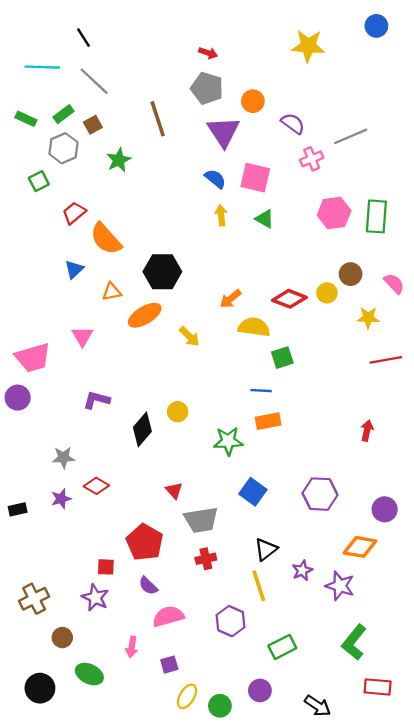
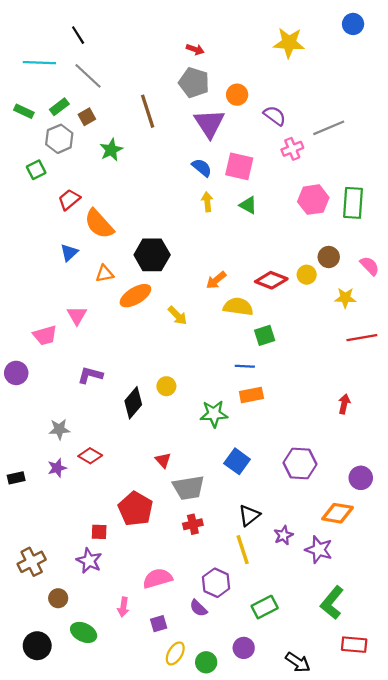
pink trapezoid: (33, 358) -> (45, 335), moved, size x0.7
purple semicircle: (148, 586) -> (198, 608), moved

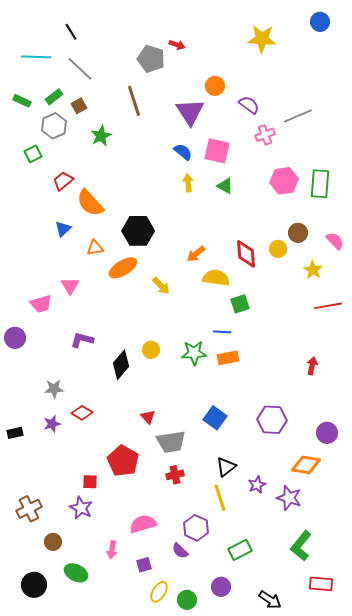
gray pentagon: (194, 83) -> (151, 59), moved
red diamond: (271, 280) -> (246, 254), turned 64
yellow star: (345, 298) -> (313, 270), turned 30
green star: (214, 414) -> (194, 353), moved

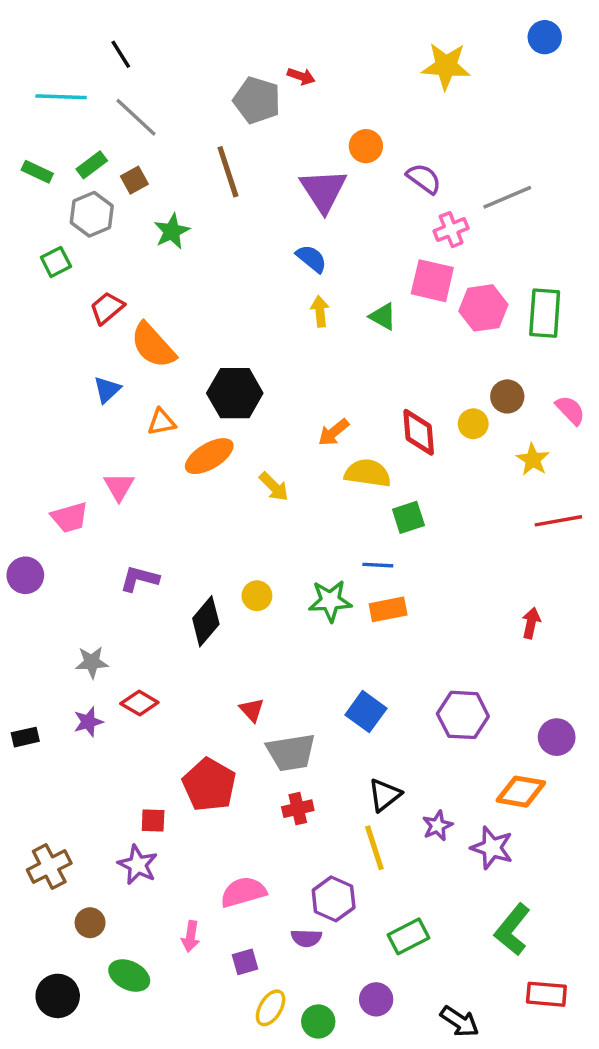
pink square: (217, 151) -> (432, 281), moved
purple semicircle: (180, 551) -> (306, 938), turned -42

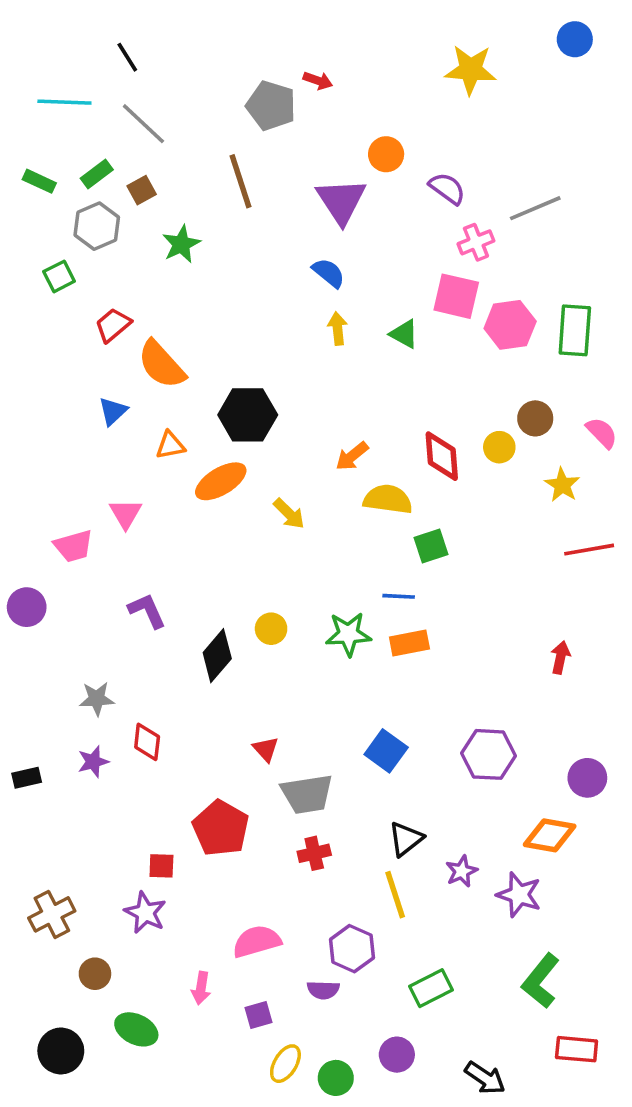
purple L-shape: (139, 579) -> (147, 611), turned 51
red diamond: (139, 703) -> (147, 742), turned 66

